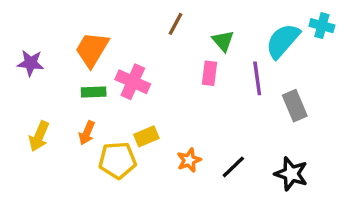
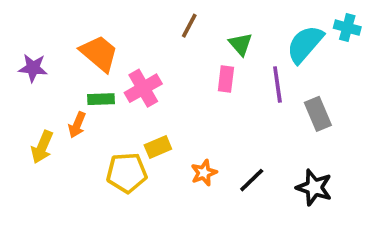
orange trapezoid: (92, 49) -> (99, 53), turned 99
pink cross: (133, 82) -> (143, 88), turned 36
orange arrow: (87, 133) -> (77, 125), moved

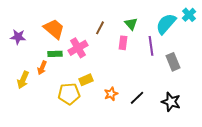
brown line: (189, 26) -> (100, 28), moved
cyan cross: (347, 28) -> (189, 15), turned 32

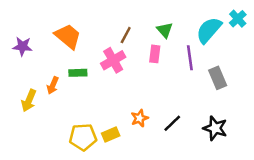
pink cross: (78, 48) -> (113, 60), moved
green rectangle: (55, 54) -> (78, 73), moved
yellow rectangle: (86, 80) -> (111, 135), moved
yellow pentagon: (69, 94) -> (83, 137), moved

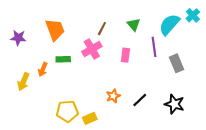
orange trapezoid: (68, 36) -> (55, 30), turned 30
pink rectangle: (155, 54) -> (125, 55), moved
yellow rectangle: (111, 135) -> (90, 118), moved

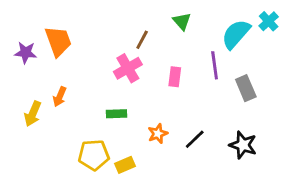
green triangle: (134, 24) -> (182, 21), moved
orange trapezoid: (55, 30) -> (58, 41), moved
green rectangle: (63, 59) -> (116, 114), moved

